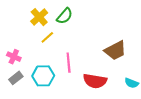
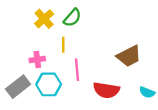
yellow line: (47, 37) -> (63, 45), moved, turned -48
pink cross: (14, 57) -> (37, 60), moved, turned -32
gray rectangle: (16, 78) -> (18, 87), size x1.5

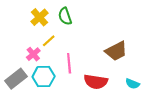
green semicircle: (72, 18) -> (65, 16), turned 120
yellow line: (63, 45) -> (49, 41), moved, turned 48
pink cross: (37, 60) -> (33, 54), turned -32

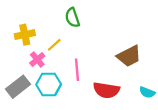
yellow cross: (39, 17) -> (25, 35), moved, turned 30

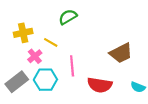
green semicircle: (72, 18) -> (68, 17), turned 78
yellow line: (54, 45) -> (51, 42), turned 72

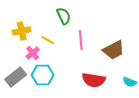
green semicircle: (68, 17) -> (64, 16), turned 96
pink line: (72, 66) -> (81, 40), moved

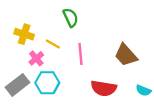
yellow cross: (22, 31) -> (24, 34), turned 30
pink line: (81, 40) -> (80, 54), moved
brown trapezoid: (114, 50) -> (126, 55), turned 75

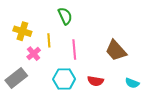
yellow line: (53, 44) -> (49, 40), turned 56
cyan hexagon: (47, 83) -> (64, 79), moved
red semicircle: (104, 88) -> (96, 81), size x0.7

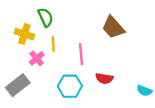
green semicircle: (65, 16) -> (45, 17), moved
brown trapezoid: (116, 51) -> (113, 27), moved
red semicircle: (96, 81) -> (104, 78), moved

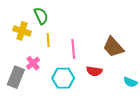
brown trapezoid: (113, 27) -> (113, 47), moved
pink cross: (37, 58) -> (33, 63), moved
gray rectangle: (18, 85) -> (16, 77), turned -30

